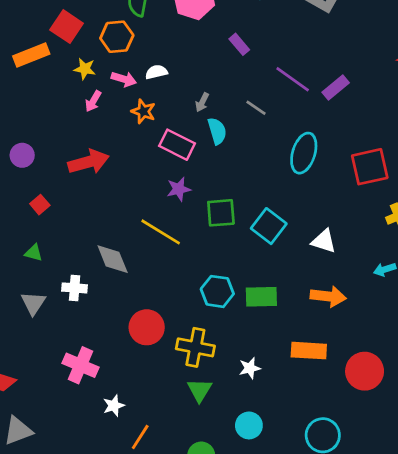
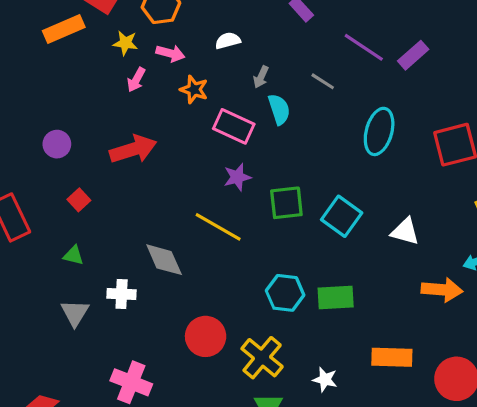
white semicircle: (156, 72) -> (228, 41), moved
orange arrow: (328, 296) -> (442, 290), moved
yellow cross: (195, 347) -> (262, 358), turned 30
white star: (250, 368) -> (325, 379), turned 30

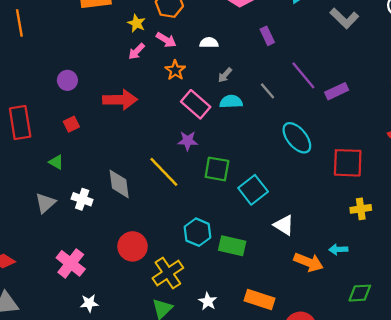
cyan semicircle: (279, 109) -> (231, 102), turned -90
cyan ellipse: (379, 131) -> (297, 138), turned -72
white triangle: (405, 232) -> (284, 225), moved

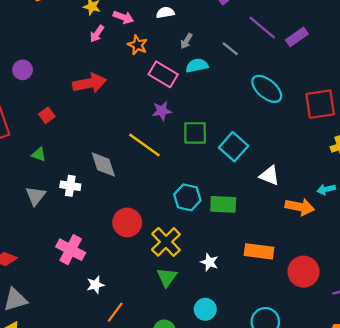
purple circle: (67, 80) -> (23, 70), moved

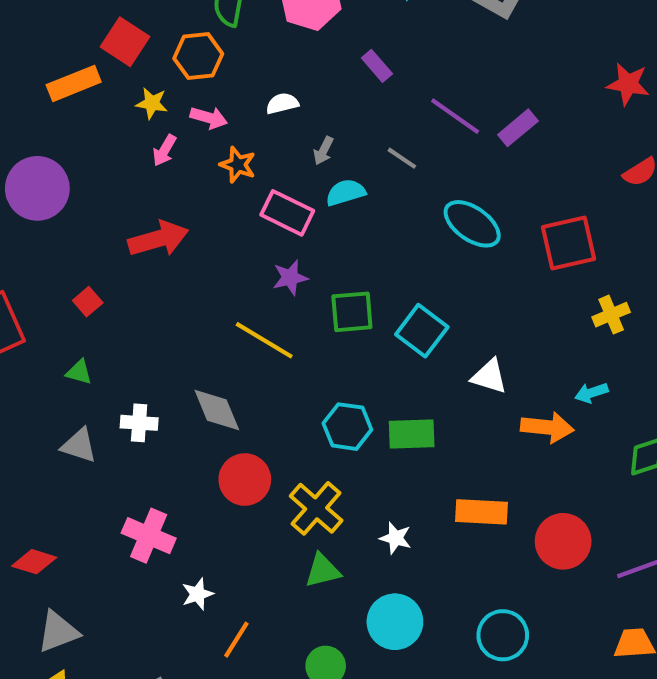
purple circle: (23, 70) -> (37, 188), moved, size x1.8
gray diamond: (103, 164) -> (217, 410), moved
gray triangle: (36, 196) -> (79, 445), turned -45
green triangle: (167, 277) -> (323, 571), turned 45
cyan circle: (205, 309) -> (395, 622), size x1.4

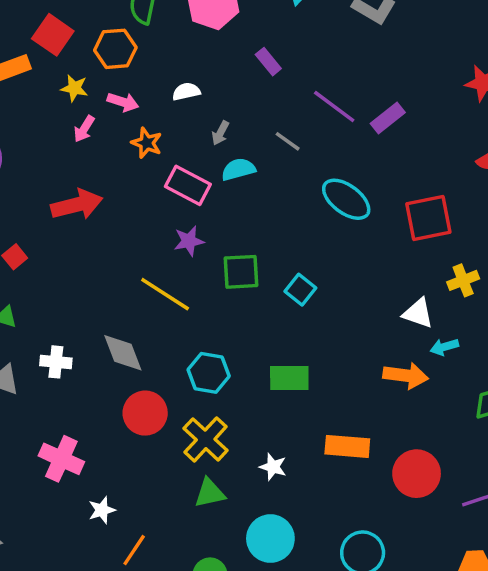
cyan square: (422, 331) -> (300, 290), size x0.7
white triangle: (489, 376) -> (418, 313), moved
cyan hexagon: (347, 427) -> (209, 373), moved

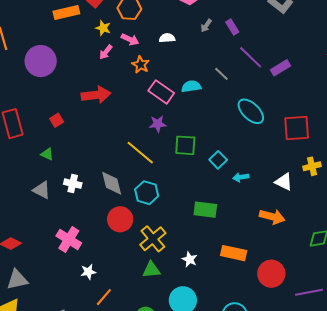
purple rectangle: (268, 62) -> (232, 27), moved
gray arrow: (220, 133) -> (206, 26), moved
cyan arrow: (444, 347) -> (241, 177), moved
cyan hexagon: (209, 373) -> (147, 193), moved

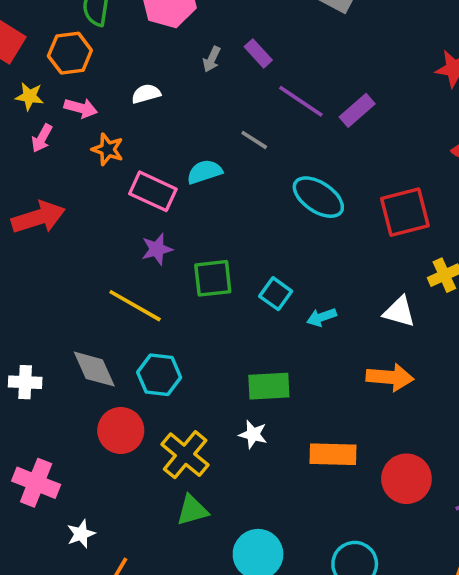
white star: (190, 259) -> (253, 434), moved

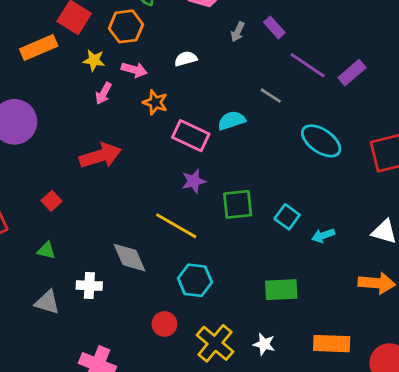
gray diamond: (94, 369) -> (129, 258), moved
red circle: (121, 430) -> (164, 324), size x0.7
white star: (253, 434) -> (264, 344), moved

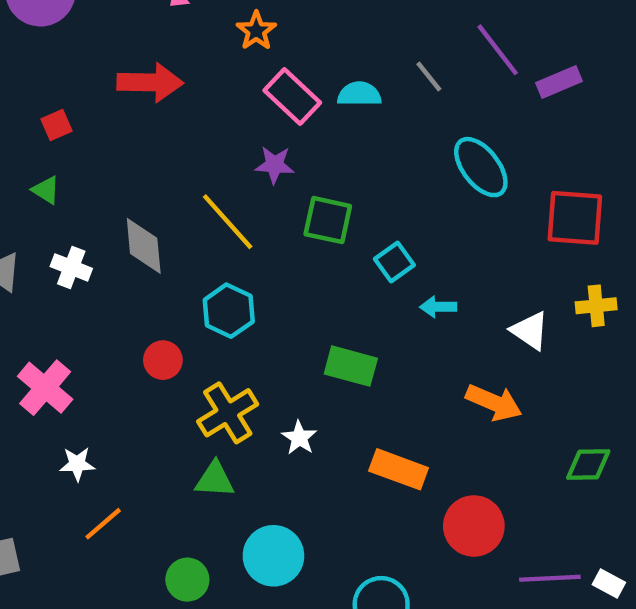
green triangle: (46, 251) -> (46, 190), moved

